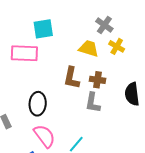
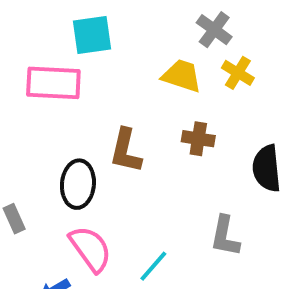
brown L-shape: (72, 78) -> (126, 151), moved
gray L-shape: (93, 103) -> (225, 236), moved

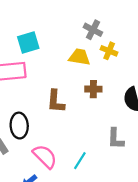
black ellipse: (78, 184) -> (19, 126), moved

